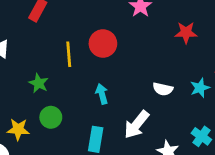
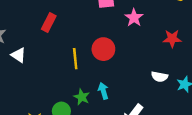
green star: (39, 83) -> (82, 97), moved
white semicircle: (163, 89) -> (159, 77), moved

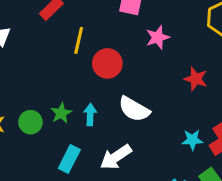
yellow line: (75, 59) -> (79, 40), moved
white semicircle: (159, 77) -> (134, 109), moved, size x1.5

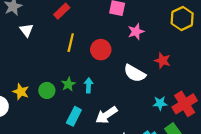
yellow line: (79, 40) -> (71, 43), moved
white semicircle: (134, 109) -> (135, 73), moved

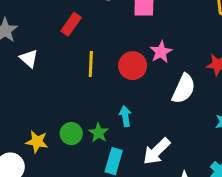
pink star: (136, 32) -> (161, 52), moved
white semicircle: (135, 73) -> (184, 89), turned -85
green star: (68, 84) -> (99, 133), moved

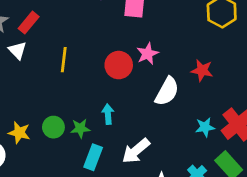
red rectangle: (71, 24) -> (29, 23), moved
yellow line: (91, 64) -> (64, 60), moved
green star: (99, 133) -> (80, 128), turned 30

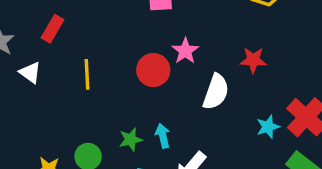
red rectangle: (29, 23) -> (53, 29), moved
cyan arrow: (108, 114) -> (163, 136), moved
green star: (80, 128) -> (131, 140), moved

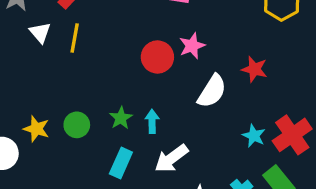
yellow line: (87, 74) -> (75, 38), moved
cyan star: (268, 127) -> (254, 136), turned 30
green star: (131, 140) -> (121, 118), turned -30

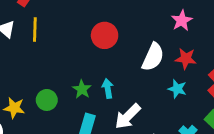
pink star: (192, 46) -> (182, 21), moved
red star: (254, 69) -> (186, 59), moved
cyan star: (254, 136) -> (177, 89), moved

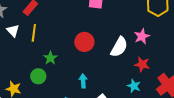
white semicircle: (153, 57) -> (119, 47), moved
green star: (82, 89) -> (50, 58), moved
green circle: (47, 100) -> (38, 76), moved

